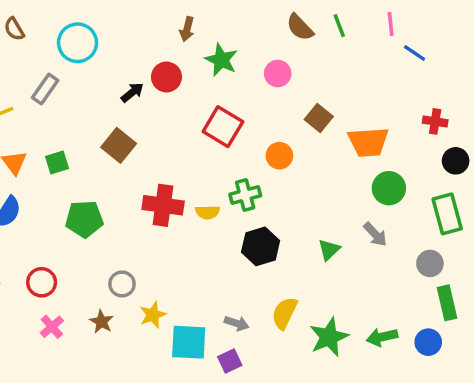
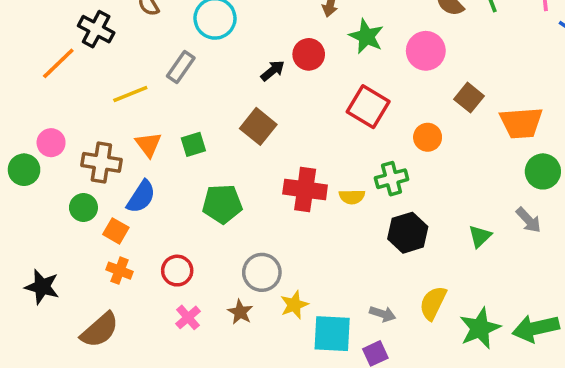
pink circle: (278, 74) -> (426, 51), size x1.4
gray circle: (122, 284) -> (262, 272), size x1.4
green arrow: (382, 337) -> (536, 328), size x1.4

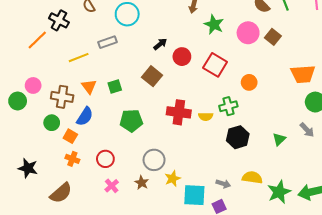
red circle: (309, 54) -> (182, 57), moved
gray rectangle: (181, 67) -> (108, 42), turned 36
brown square: (469, 98) -> (273, 37), moved
yellow semicircle: (433, 303) -> (252, 177), turned 72

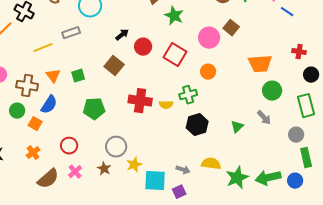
pink circle: (248, 33) -> (209, 38), moved
orange cross: (72, 159) -> (33, 153), moved, turned 32
brown semicircle: (61, 193) -> (48, 179), moved

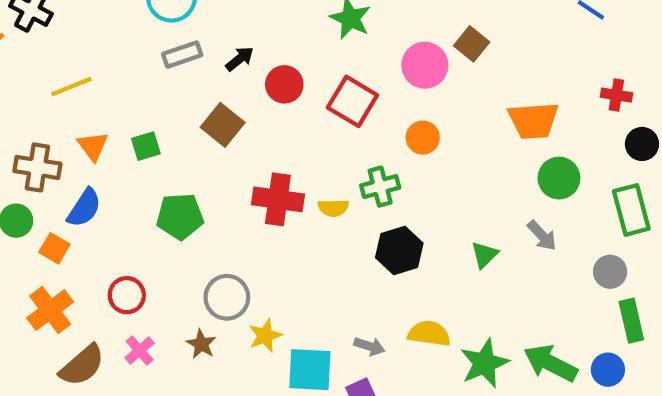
gray rectangle: (71, 33) -> (182, 55), moved
orange cross: (33, 153) -> (50, 310), size x1.5
green arrow: (268, 178) -> (550, 363), turned 40

